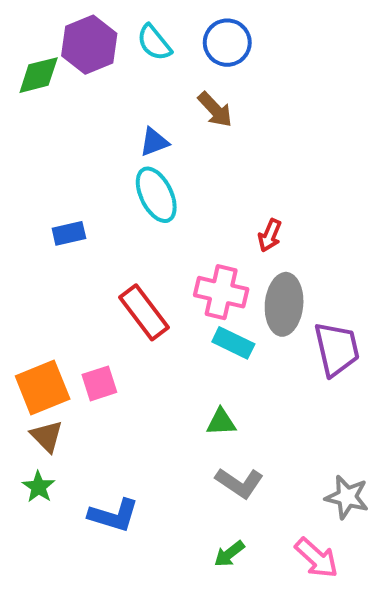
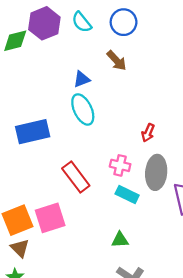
blue rectangle: (69, 233) -> (33, 132), size x1.8
pink cross: (221, 292) -> (120, 165), size x0.7
pink square: (99, 383) -> (50, 218), size x1.5

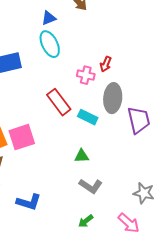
pink cross: (120, 165) -> (86, 75), moved
red rectangle: (76, 177) -> (59, 102), moved

